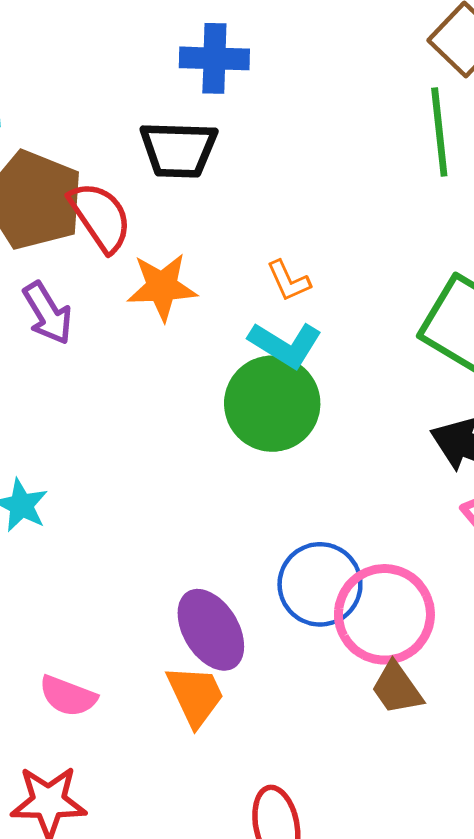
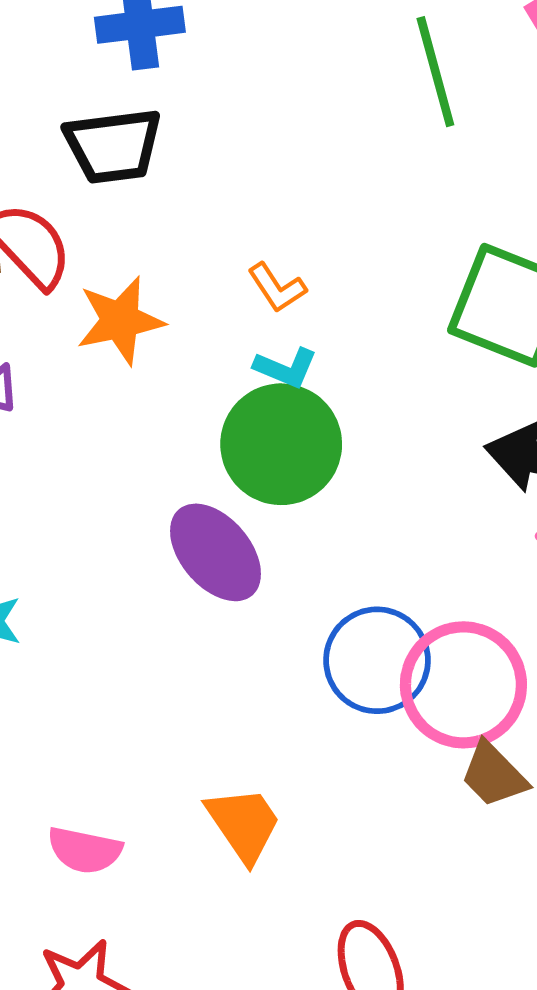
cyan L-shape: (285, 345) -> (286, 368), size x0.7
purple ellipse: (211, 630) -> (216, 552), moved

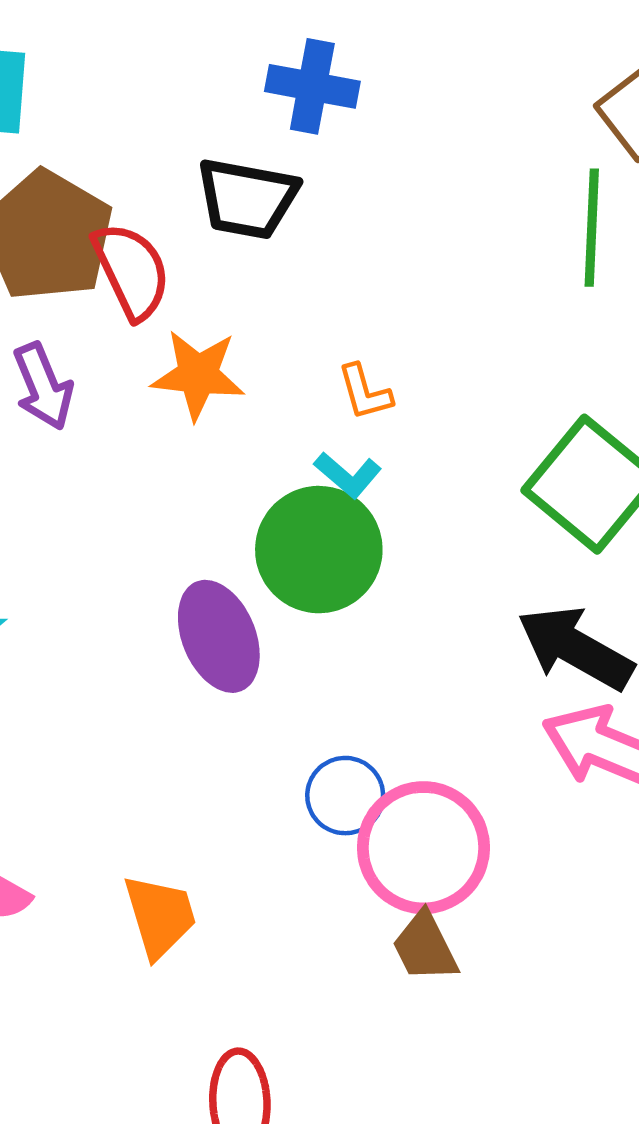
blue circle: (377, 660) -> (345, 796), size x0.7

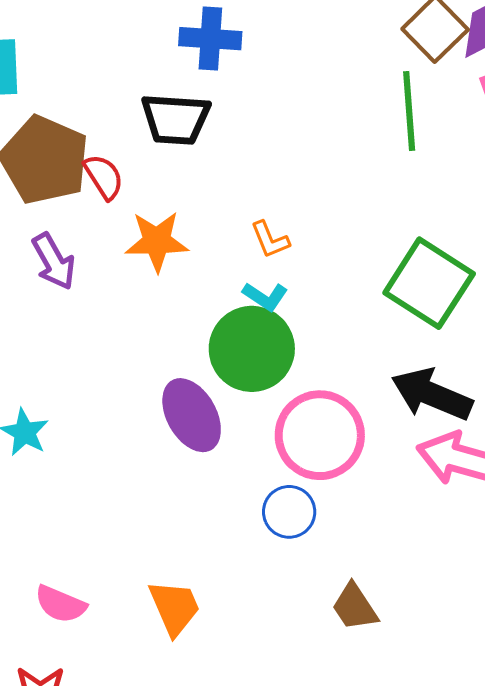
red semicircle: (131, 271) -> (104, 177), size x0.7
pink circle: (423, 848) -> (320, 435), moved

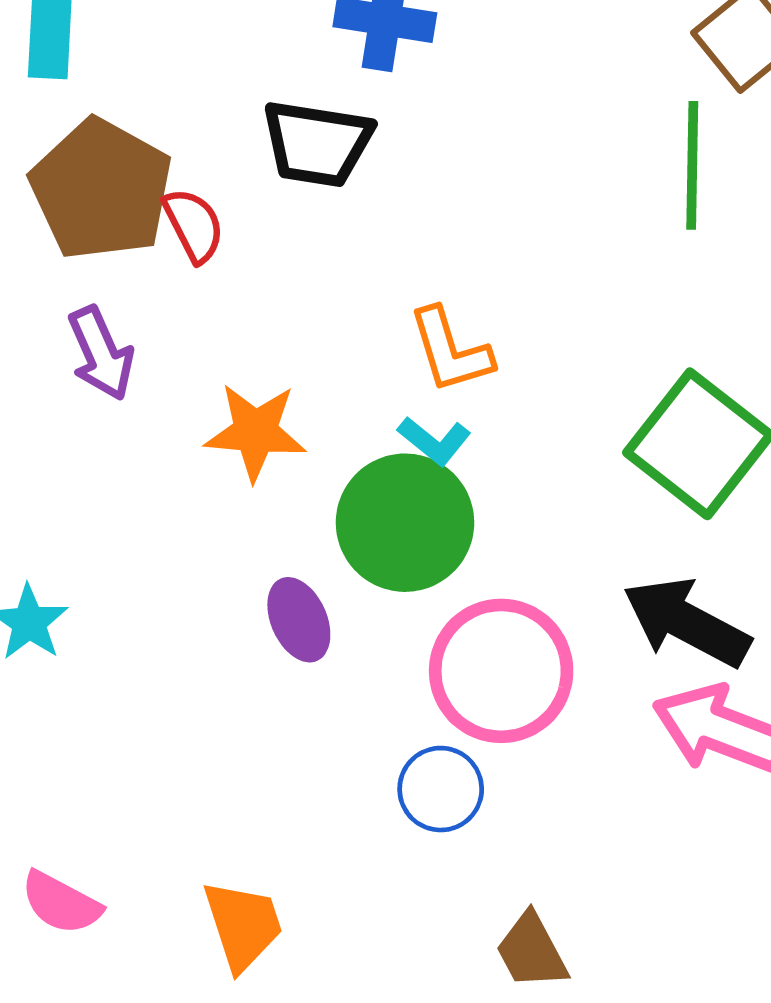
orange L-shape: (270, 240) -> (450, 350), size x1.4
orange star: (157, 241) -> (255, 432), moved
purple ellipse: (192, 415) -> (299, 620), size x0.7

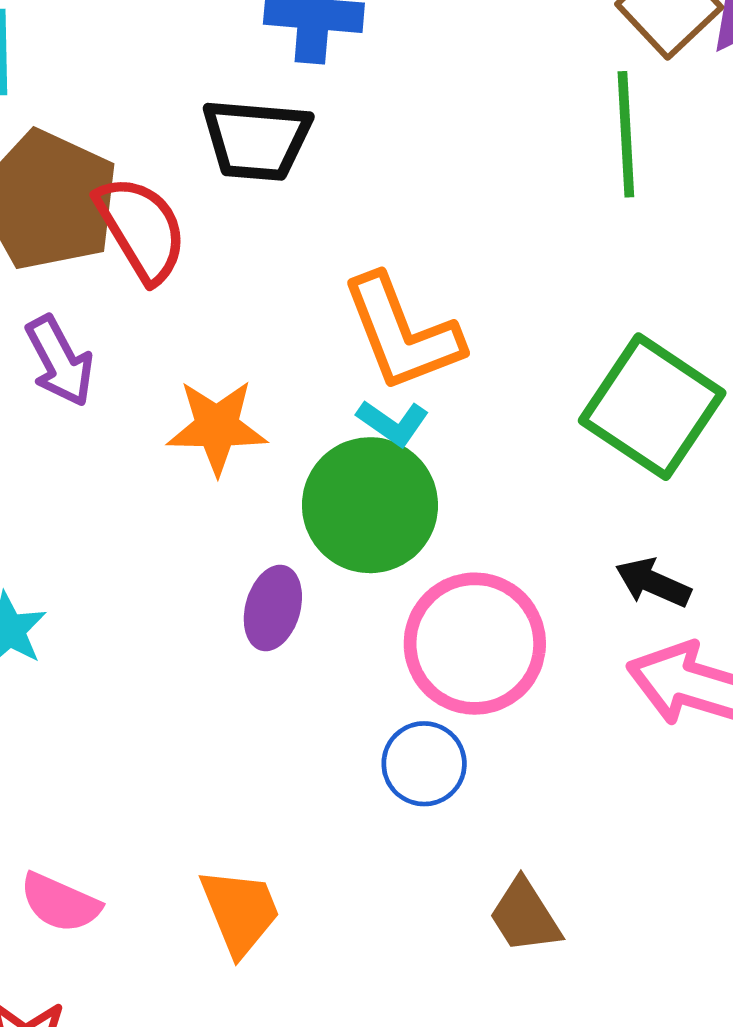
red semicircle: (194, 225) -> (141, 229), size x1.5
orange L-shape: (450, 350) -> (402, 333), size x1.4
purple ellipse: (299, 620) -> (273, 608), turned 44
black arrow: (686, 622) -> (653, 583), size x0.6

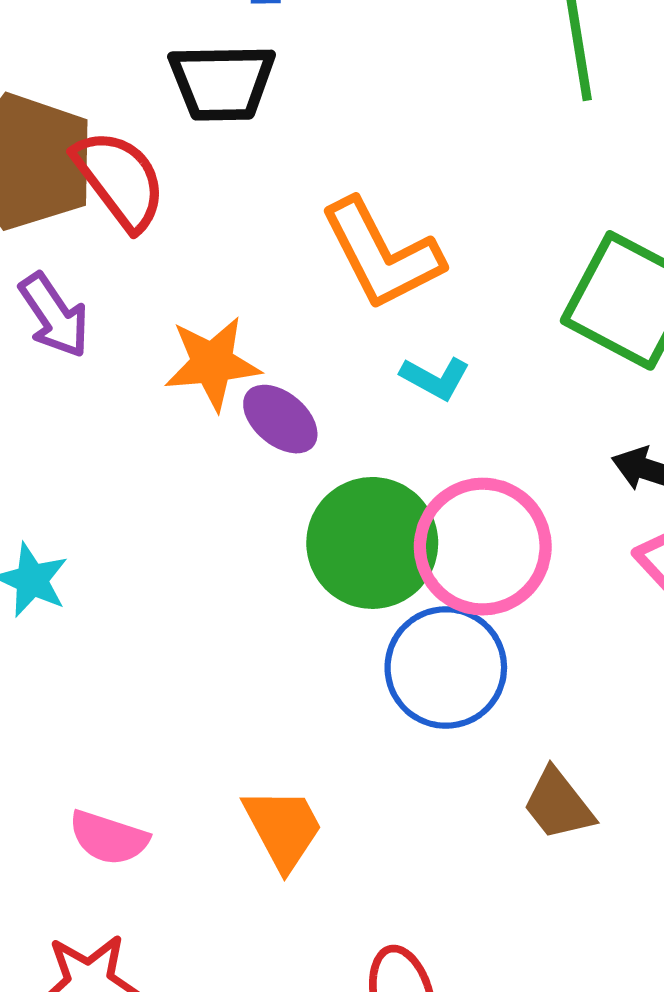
cyan L-shape: (393, 423) -> (435, 378), moved
green circle: (370, 505) -> (372, 543), moved
purple ellipse: (273, 608) -> (280, 419), moved, turned -60
blue circle: (424, 764) -> (446, 667), size x1.5

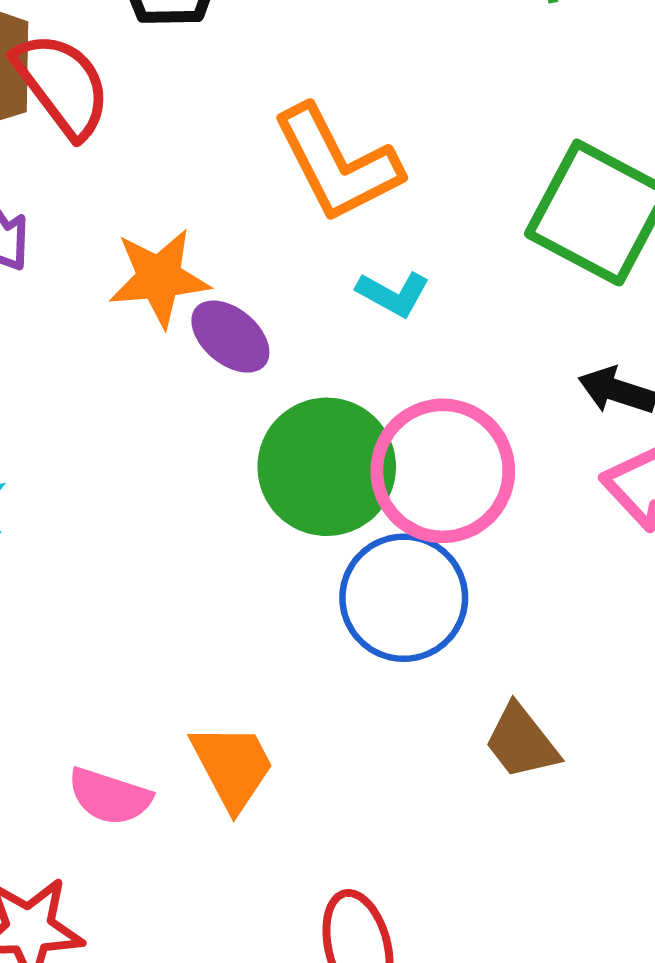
pink semicircle: (109, 838) -> (110, 796), moved

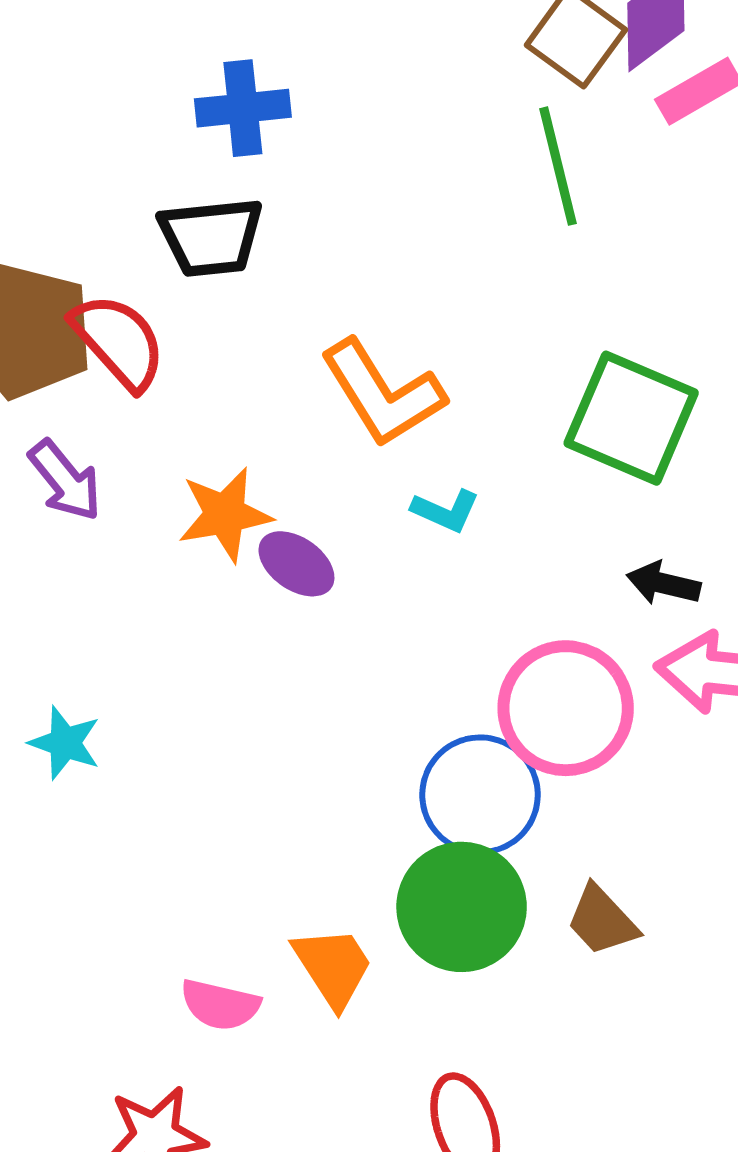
green circle: (327, 467) -> (462, 907), moved
pink circle: (443, 471) -> (566, 708), moved

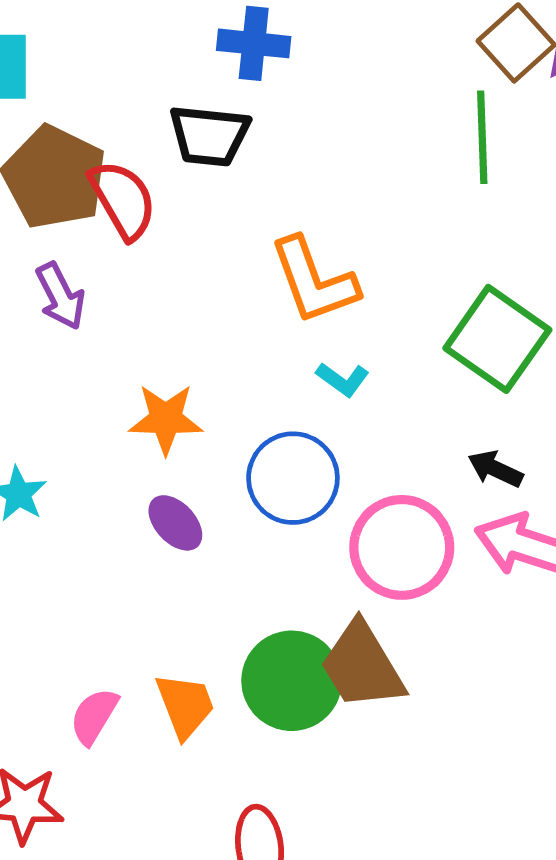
orange star: (225, 515) -> (166, 419), moved
purple ellipse: (296, 564) -> (175, 523), moved
blue circle: (480, 795) -> (293, 478), moved
brown trapezoid: (602, 920) -> (362, 666), moved, size x1.6
pink semicircle: (220, 1005) -> (94, 716), turned 96

